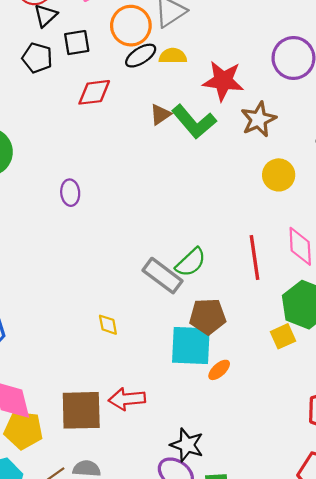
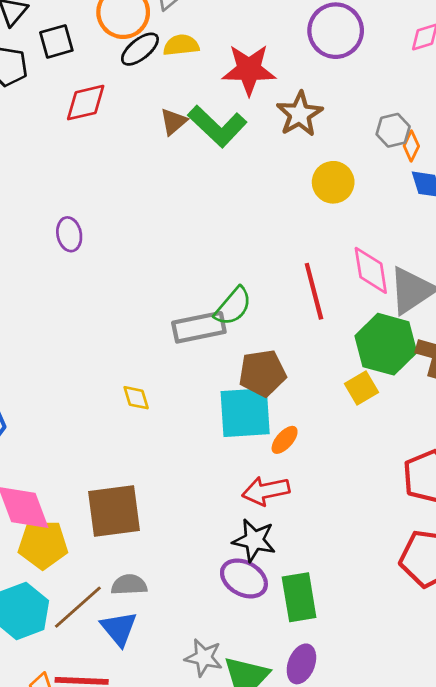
gray rectangle: (163, 276) -> (199, 327), turned -42
red arrow: (127, 399) -> (266, 491), moved

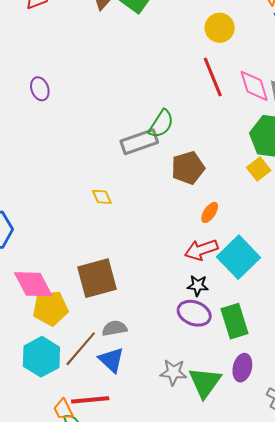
red line: (314, 291) -> (213, 77), moved
cyan square: (245, 413) -> (238, 257), moved, turned -33
black star: (254, 540) -> (198, 286), size x0.7

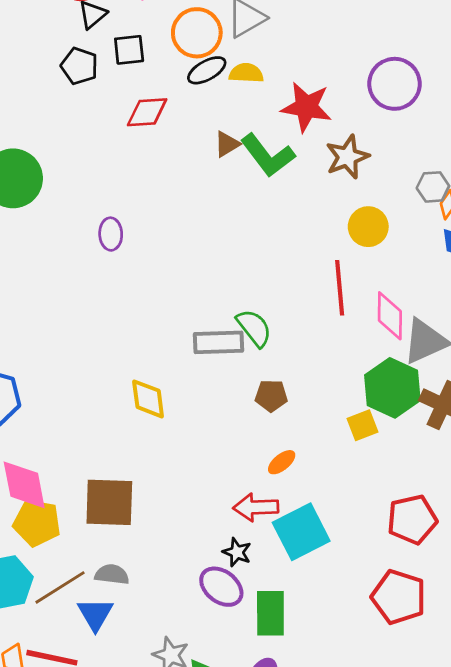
green semicircle: (161, 124) -> (254, 328), turned -88
brown pentagon: (188, 168) -> (271, 396), size x0.7
yellow diamond: (102, 197) -> (148, 399), size x1.5

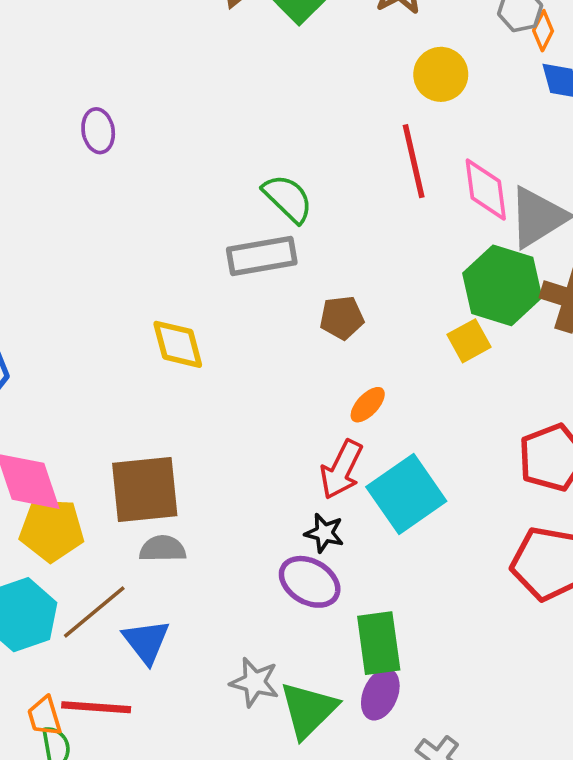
green semicircle: (254, 328) -> (288, 198), moved
red arrow: (256, 507) -> (341, 470), turned -54
gray semicircle: (112, 574) -> (163, 549), moved
green rectangle: (270, 613) -> (379, 643), moved

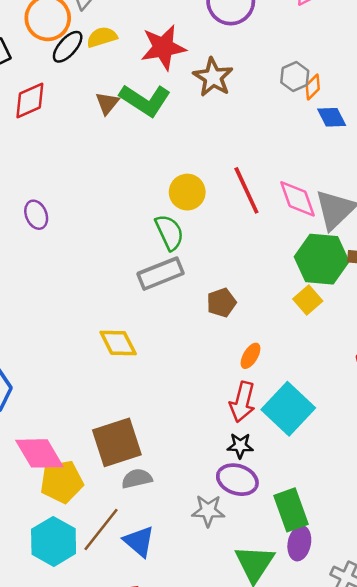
orange diamond: (543, 31) -> (313, 87), turned 30
yellow circle: (441, 74) -> (187, 192), moved
green semicircle: (288, 198) -> (169, 232), turned 33
gray star: (254, 682) -> (208, 511), moved

